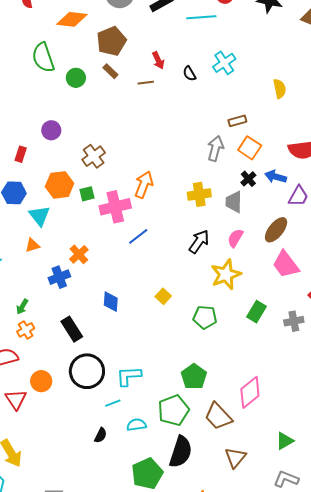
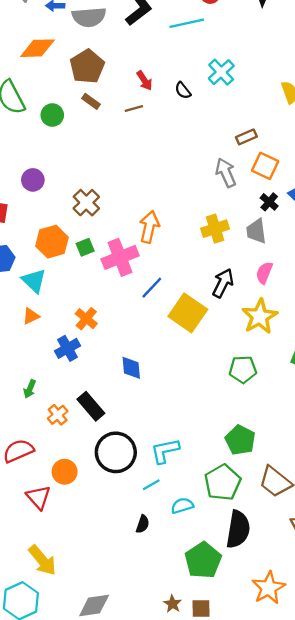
gray arrow: (215, 148) -> (226, 173), turned -30
yellow square: (163, 296) -> (188, 313), moved, size x2.0
orange cross: (26, 330) -> (58, 415), moved

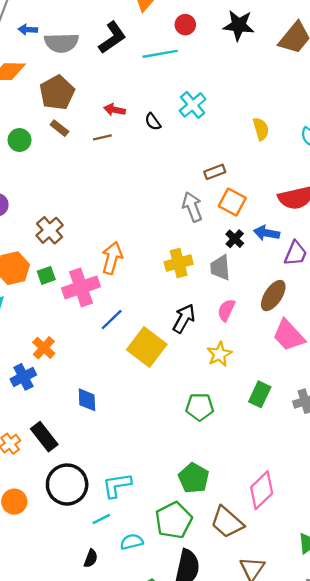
red arrow: (145, 81) -> (115, 110), turned 132
yellow star: (260, 316) -> (219, 354), size x0.7

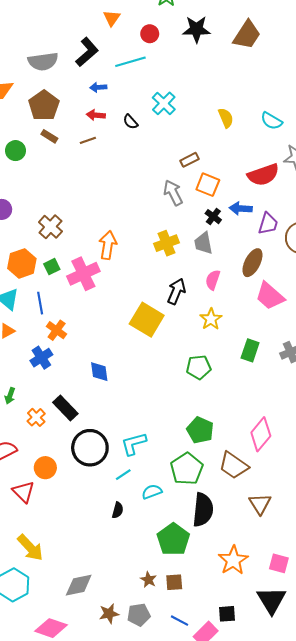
blue arrow: (28, 30) -> (98, 87), moved
blue line: (112, 320) -> (40, 303), moved, turned -50

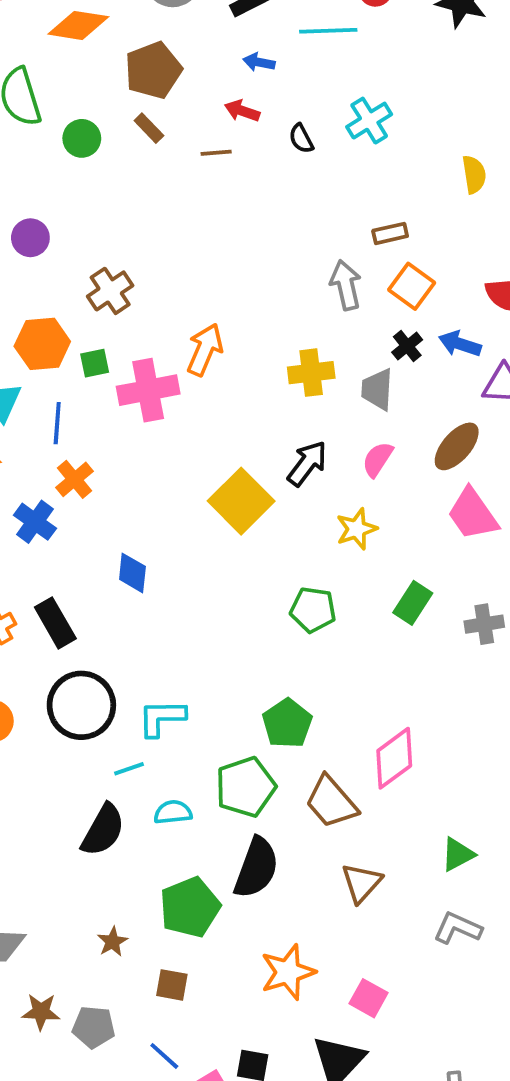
blue cross: (41, 358) -> (35, 522), turned -35
black semicircle: (118, 510) -> (103, 830), size x1.8
brown star: (148, 580) -> (112, 942), moved

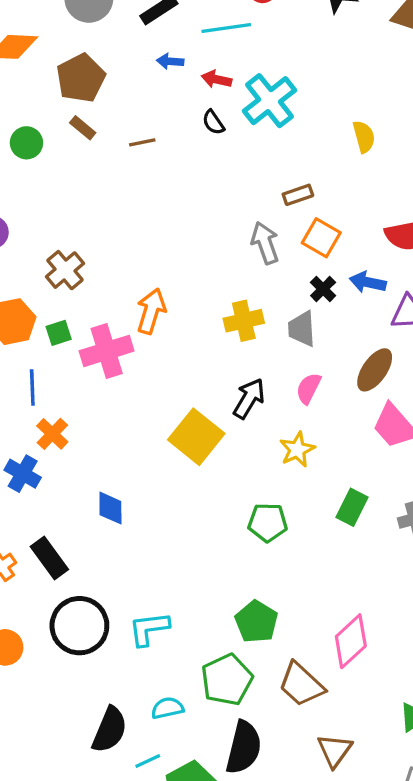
red arrow: (242, 111) -> (216, 79), moved
cyan cross: (369, 121) -> (269, 101), size x1.4
cyan line: (129, 769) -> (148, 761), moved

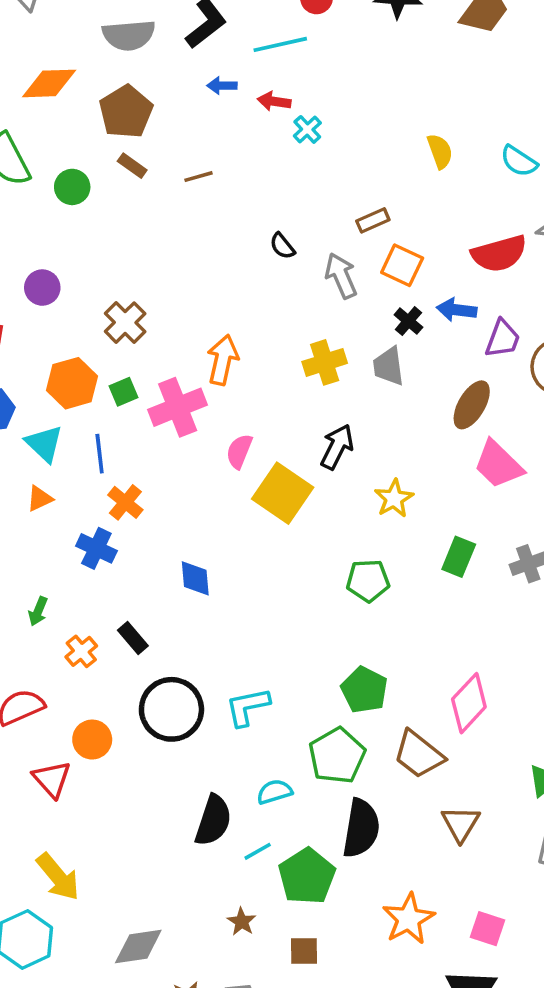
cyan cross: (269, 101) -> (307, 129), moved, size x0.5
black semicircle: (213, 122) -> (282, 246), moved
pink semicircle: (309, 388) -> (239, 451), moved
black rectangle: (49, 558) -> (133, 638), size x0.7

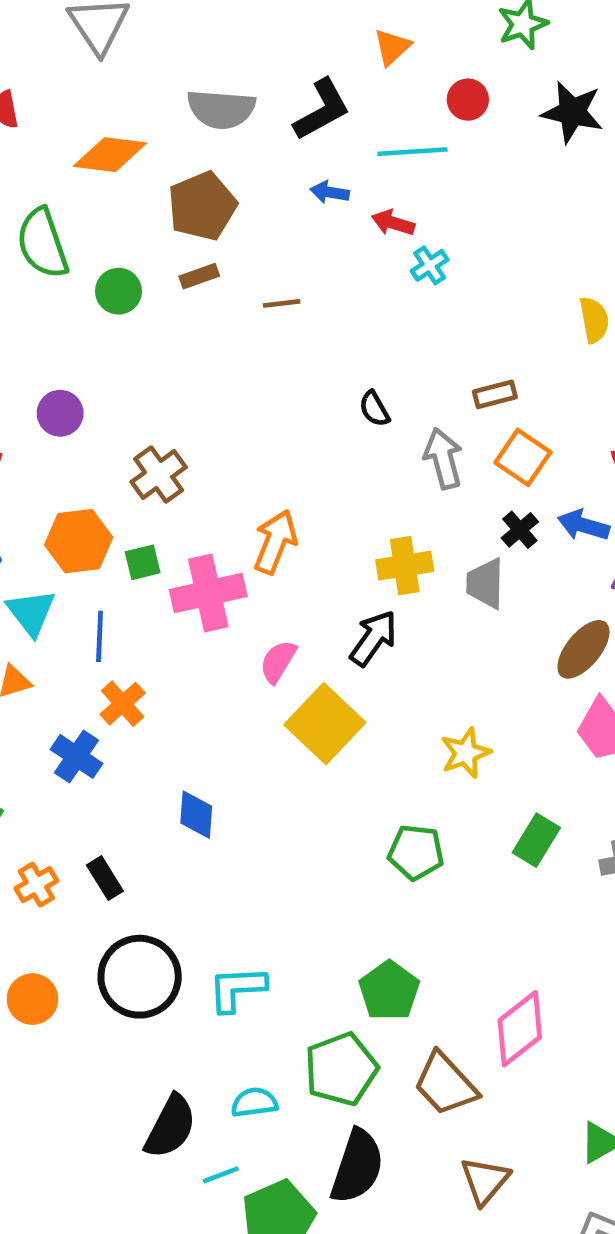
brown rectangle: (132, 166) -> (199, 276), turned -64
black arrow: (337, 447) -> (373, 638), moved

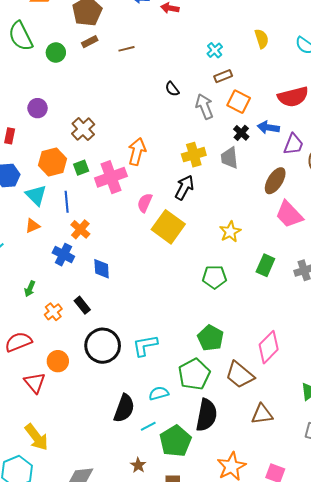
cyan cross: (430, 265) -> (215, 50), moved
blue diamond: (196, 815) -> (102, 269), moved
brown triangle: (485, 1181) -> (262, 414), turned 50

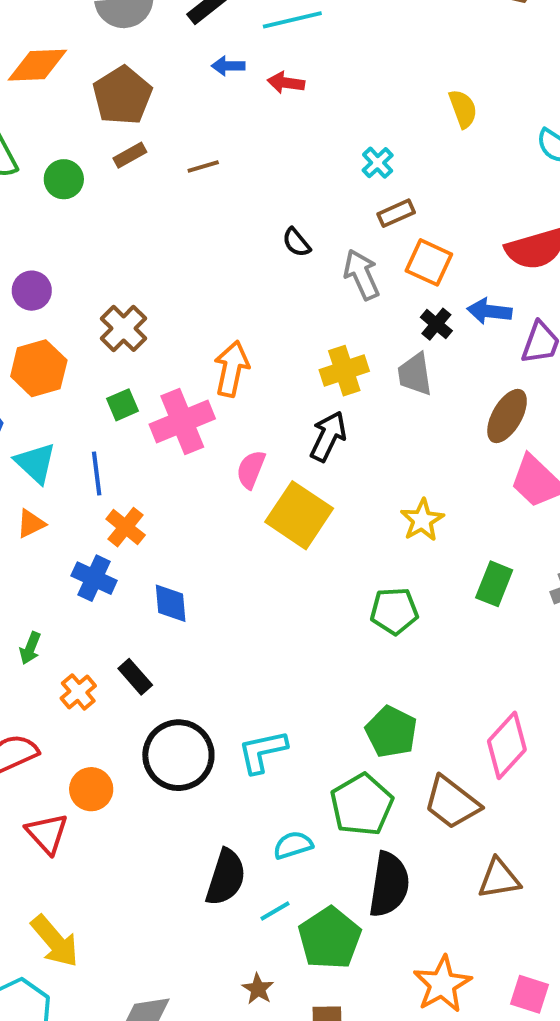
yellow semicircle: (262, 39) -> (463, 109), moved
orange hexagon: (52, 162) -> (39, 368), moved

